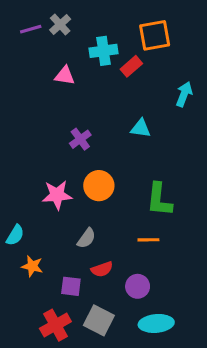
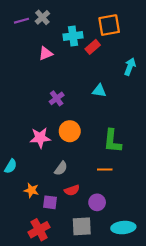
pink triangle: (65, 76) -> (46, 53), turned -32
orange star: (32, 266) -> (31, 190), moved
gray square: (99, 320) -> (82, 226), moved, turned -30
cyan ellipse: (156, 323) -> (123, 228), moved

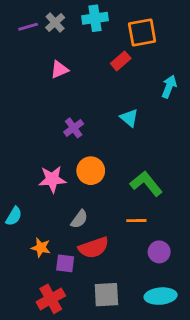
cyan cross: (73, 36) -> (95, 18), moved
cyan triangle: (99, 91) -> (129, 118), turned 32
green L-shape: (112, 141) -> (146, 184), turned 135
red semicircle: (72, 190) -> (94, 248), size x1.5
purple circle: (97, 202) -> (159, 252), moved

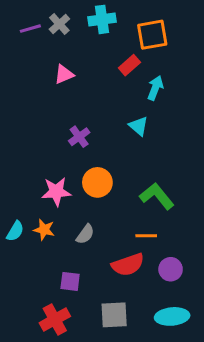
cyan arrow: (169, 87) -> (155, 88), moved
orange star: (41, 248) -> (44, 230), moved
red semicircle: (94, 248) -> (128, 265), moved

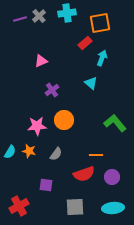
pink triangle: (64, 74) -> (41, 61), moved
green L-shape: (157, 196) -> (115, 123), moved
red cross: (55, 320) -> (19, 206), moved

